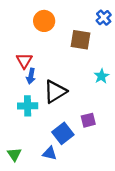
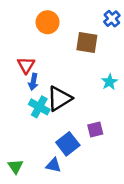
cyan cross: (28, 106) -> (39, 107), moved, turned 30

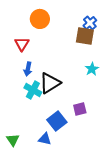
blue cross: (112, 19) -> (90, 23), moved
brown square: (87, 43) -> (85, 36), moved
red triangle: (26, 65) -> (22, 44), moved

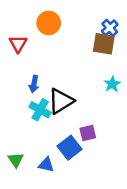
red triangle: (22, 44) -> (18, 44), moved
purple square: (80, 109) -> (88, 133), moved
blue triangle: (45, 139) -> (46, 165), moved
green triangle: (13, 140) -> (16, 160), moved

